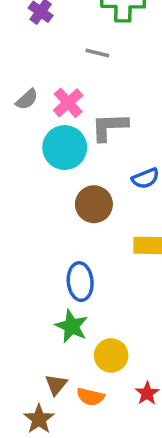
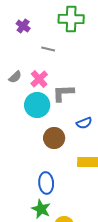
gray line: (97, 53) -> (48, 49), moved

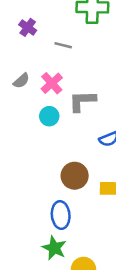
purple cross: (23, 26) -> (28, 27), moved
cyan circle: (37, 105) -> (49, 116), size x0.6
brown circle: (54, 138) -> (75, 176), moved

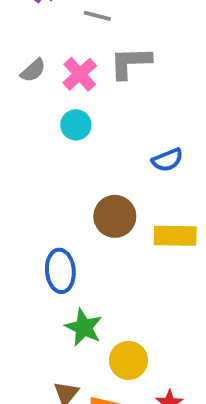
gray L-shape: (82, 101) -> (130, 63), moved
blue ellipse: (61, 215) -> (60, 271), moved

